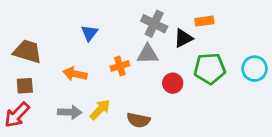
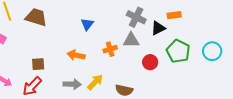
brown trapezoid: (27, 51) -> (36, 17), moved
green pentagon: (210, 69) -> (178, 51), turned 30

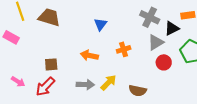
gray triangle: (131, 40) -> (156, 42), moved, turned -30

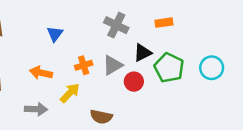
black triangle: (172, 28) -> (143, 53), moved
gray triangle: (156, 42) -> (113, 65), moved
yellow arrow: (108, 83) -> (70, 93), moved

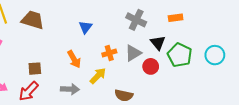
black triangle: (143, 53) -> (158, 43), turned -42
orange arrow: (41, 73) -> (74, 59), turned -132

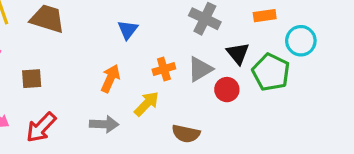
cyan circle: (215, 55) -> (301, 41), moved
orange arrow: (74, 59) -> (110, 79), turned -126
brown square: (35, 69) -> (32, 79), moved

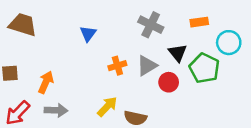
orange arrow: (110, 79) -> (46, 82), moved
yellow arrow: (147, 104) -> (107, 107), moved
gray arrow: (104, 124) -> (56, 110), moved

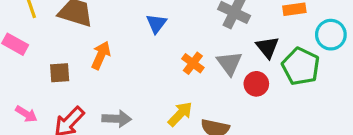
orange cross: (117, 66) -> (193, 63), turned -36
gray triangle: (147, 66) -> (229, 63), turned -35
orange arrow: (46, 82) -> (101, 55), moved

